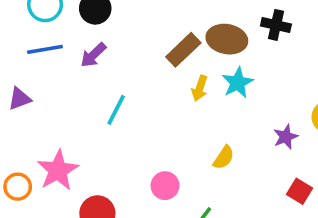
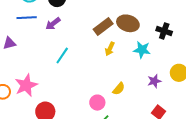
black cross: (276, 25) -> (164, 31), moved
cyan star: (238, 83) -> (142, 50), moved, turned 30
pink circle: (165, 186) -> (97, 103), moved

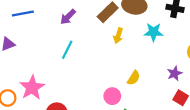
purple arrow: (53, 24) -> (68, 17), moved
purple star: (154, 81) -> (175, 73), moved

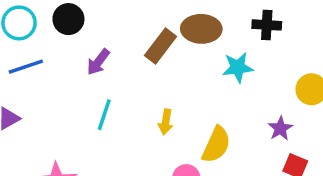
yellow arrow: (118, 36) -> (166, 122), moved
yellow semicircle: (134, 78) -> (216, 145), size x1.5

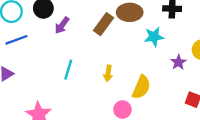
purple arrow: (98, 62) -> (62, 25), moved
purple star: (280, 128) -> (178, 62), moved

